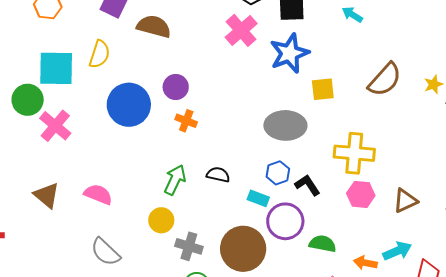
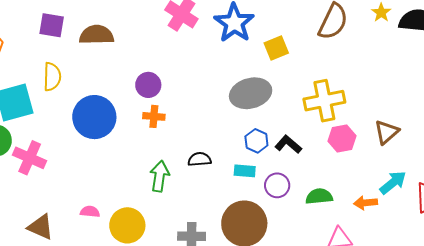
purple circle: (176, 87) -> (148, 85), moved
pink semicircle: (98, 194) -> (90, 212), size x0.7
yellow circle: (161, 220) -> (127, 225), moved, size x1.4
purple circle: (285, 221) -> (277, 185), size x0.7

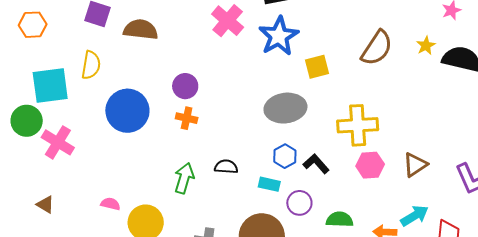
brown triangle: (41, 227) -> (45, 205), moved, size x0.7

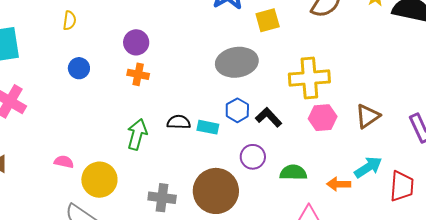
yellow semicircle: (91, 65) -> (69, 20), moved, size x0.7
blue circle: (127, 111) -> (79, 68), size x0.5
cyan rectangle: (269, 184) -> (208, 127), moved

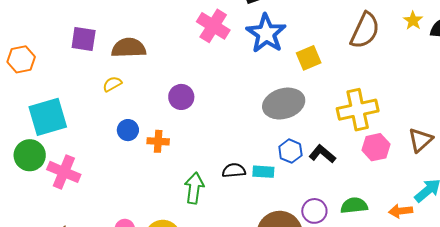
yellow semicircle: (69, 20) -> (112, 84), turned -120
orange cross: (138, 74) -> (158, 141), moved
purple circle: (253, 157) -> (314, 211), moved

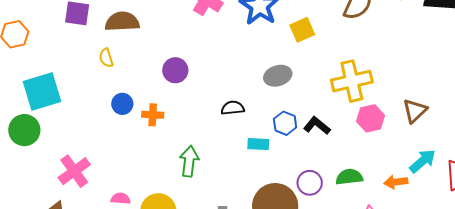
yellow semicircle: (112, 84) -> (106, 58), turned -78
gray ellipse: (284, 104) -> (278, 76), size x0.7
black semicircle: (234, 170) -> (233, 108), moved
pink cross: (64, 172) -> (74, 171), moved, turned 32

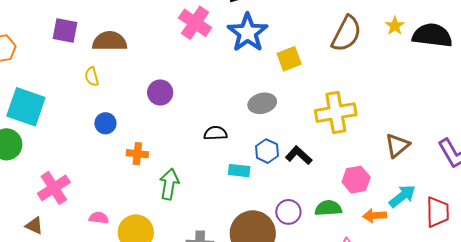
cyan square: (42, 91) -> (26, 107), turned 33
orange cross: (153, 115) -> (137, 154), moved
pink hexagon: (370, 118) -> (356, 180), moved

